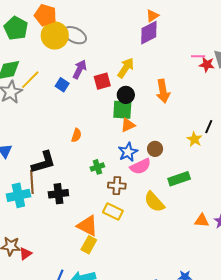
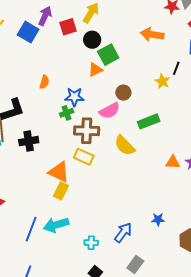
blue square: (62, 85) -> (28, 32), size x1.5
orange arrow: (163, 91) -> (152, 34), moved, turned 110
green square: (122, 110) -> (108, 55), moved, turned -30
blue star: (128, 152) -> (74, 97), moved, turned 30
brown cross: (117, 186) -> (87, 131), size x1.4

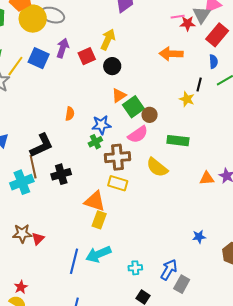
blue square: (28, 32) -> (39, 58), moved
green square: (108, 55) -> (133, 107), moved
green rectangle: (149, 121) -> (178, 141), turned 35
blue arrow: (123, 233) -> (169, 270), moved

